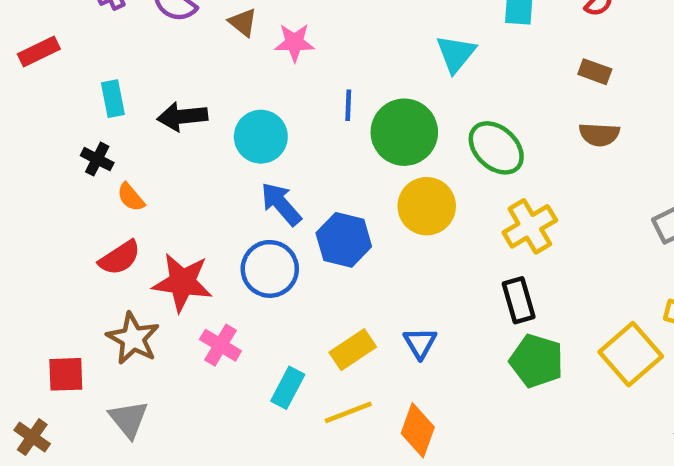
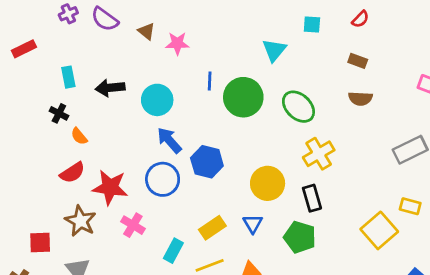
yellow circle: (427, 206) -> (268, 183), moved
green pentagon: (537, 361) -> (300, 237), moved

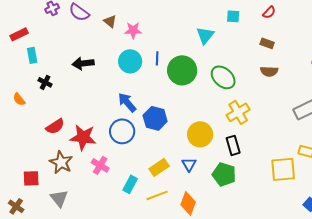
cyan rectangle: (68, 77) -> (32, 55), moved
cyan circle: (157, 100) -> (130, 61), moved
orange semicircle: (79, 136) -> (19, 99), moved
yellow square: (379, 230) -> (283, 169), turned 36

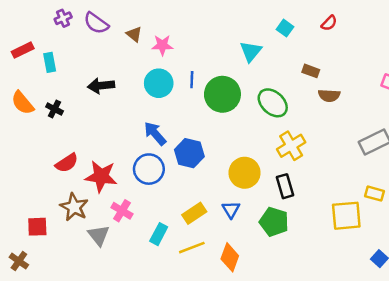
cyan square: (233, 16) -> (285, 28), turned 32
brown rectangle: (267, 43) -> (311, 71), moved
cyan rectangle: (32, 55) -> (50, 62), moved
orange semicircle: (19, 99) -> (23, 103), moved, size x1.5
gray triangle: (59, 198) -> (99, 235), moved

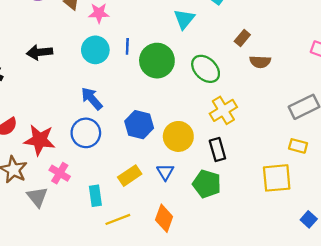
brown rectangle: (311, 71) -> (242, 38), turned -70
blue hexagon: (189, 153) -> (139, 125), moved
yellow rectangle: (375, 194) -> (298, 146), moved
cyan rectangle: (159, 234) -> (95, 196), turned -36
yellow line: (192, 248) -> (118, 219), moved

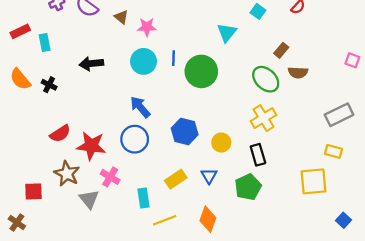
green ellipse: (206, 69) -> (266, 79), moved
yellow circle: (178, 136) -> (221, 143), size x0.7
green pentagon: (207, 184) -> (248, 187), turned 30

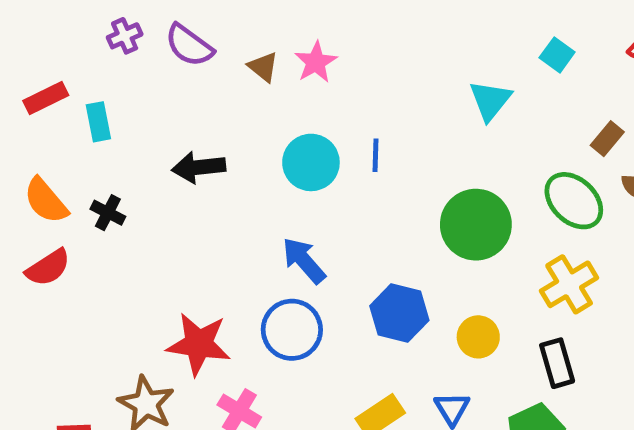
pink star: (147, 27) -> (316, 62), moved, turned -30
green circle: (201, 71) -> (476, 225), moved
red semicircle: (60, 134) -> (48, 268), moved

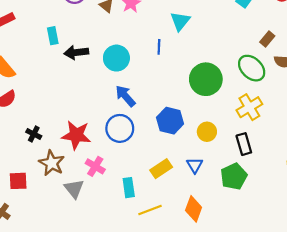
cyan triangle: (490, 100) -> (180, 21), moved
cyan rectangle: (98, 122) -> (53, 36), moved
cyan circle: (311, 162) -> (116, 58), moved
black cross: (108, 213) -> (34, 134), moved

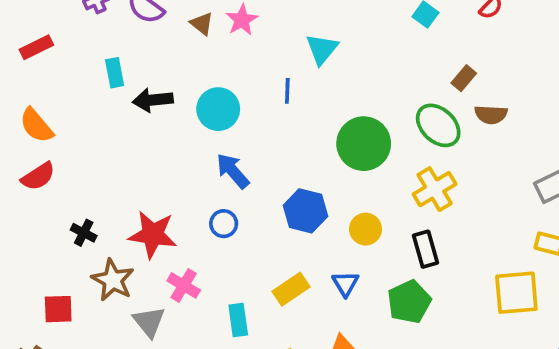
blue circle: (120, 128) -> (224, 224), size x0.6

